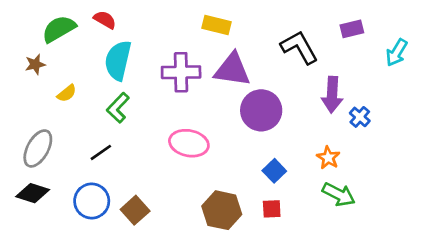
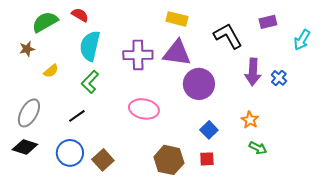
yellow rectangle: (217, 25) -> (177, 19), moved
blue cross: (360, 117) -> (279, 78), moved
green arrow: (339, 194) -> (258, 148), size x0.7

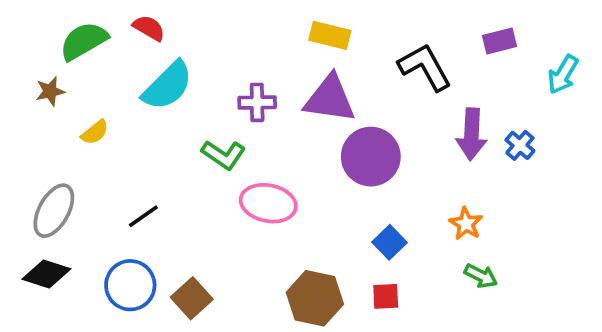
cyan semicircle: (90, 46) -> (168, 86), turned -148
purple cross: (138, 55) -> (257, 102), size x0.7
green L-shape: (90, 82) -> (224, 155), moved, turned -100

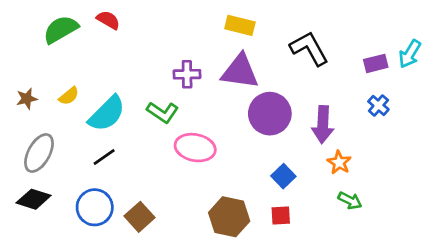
purple rectangle: (499, 41) -> (376, 63), moved
cyan semicircle: (168, 86) -> (107, 114), moved
brown star: (50, 91) -> (27, 99), moved
purple arrow: (471, 134) -> (323, 124), moved

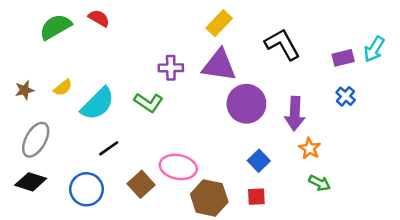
yellow rectangle: (240, 25) -> (219, 23), turned -60
pink ellipse: (195, 148) -> (178, 167), moved
black line: (104, 157) -> (109, 148), moved
brown square: (139, 217) -> (141, 184), moved

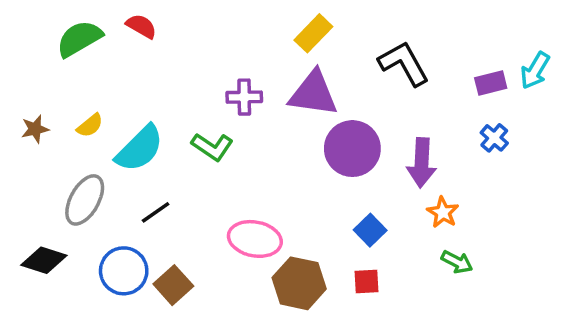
gray ellipse: (36, 140) -> (85, 200), moved
brown square: (141, 184) -> (173, 285), moved

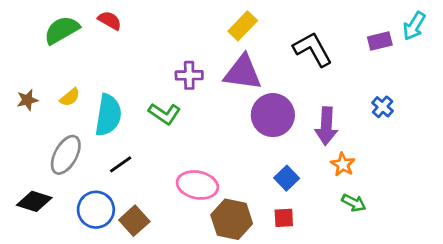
cyan arrow: (535, 71) -> (414, 26), moved
purple rectangle: (491, 83) -> (380, 41), moved
cyan semicircle: (140, 149) -> (108, 115), turned -36

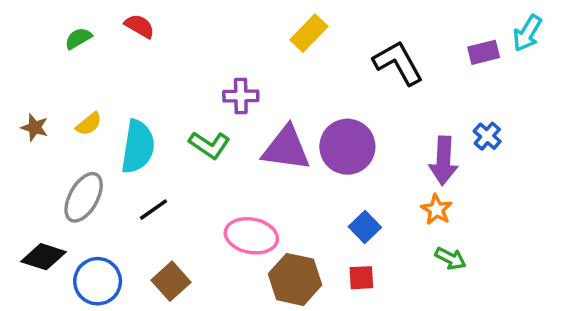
green semicircle: (62, 30) -> (78, 38), size x0.6
purple triangle: (243, 73) -> (286, 148), moved
brown star: (27, 100) -> (35, 127), turned 30
purple arrow: (326, 126) -> (443, 161), moved
blue circle: (96, 210) -> (98, 281), moved

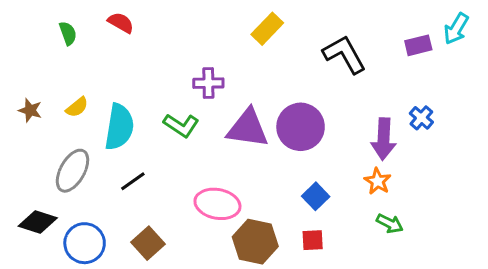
green semicircle: (78, 38) -> (68, 33), turned 100

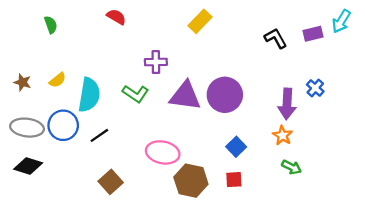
red semicircle: (121, 23) -> (116, 17), moved
black L-shape: (344, 54) -> (276, 38), moved, size x0.7
gray ellipse: (72, 171) -> (27, 128), moved, turned 68
blue circle: (85, 243) -> (63, 125), moved

